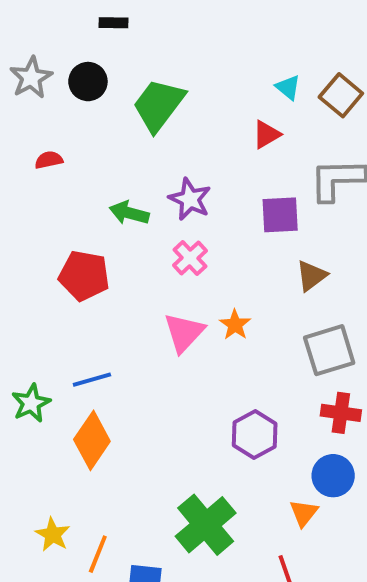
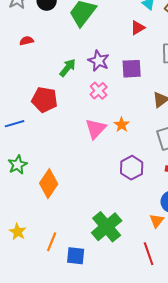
green arrow: (129, 213) -> (68, 68), turned 114
purple square: (280, 215) -> (132, 69), moved
blue line: (92, 380) -> (15, 124), moved
purple hexagon: (255, 435) -> (132, 168), moved
yellow star: (53, 535) -> (18, 232), moved

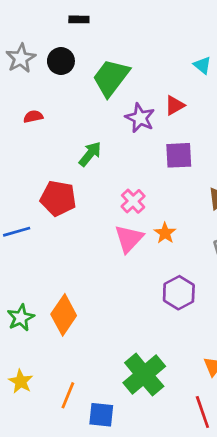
red triangle: (138, 28) -> (175, 105), moved
purple star: (99, 61) -> (140, 118), moved
pink cross: (99, 91) -> (133, 201), moved
green star: (18, 165) -> (21, 318), moved

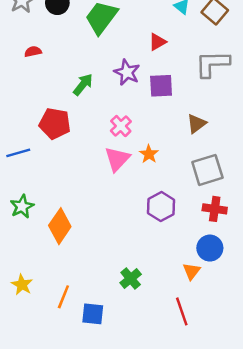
purple star: (140, 118) -> (127, 72), moved
green star: (21, 318) -> (22, 207), moved
green cross: (144, 375) -> (131, 279), size x0.6

